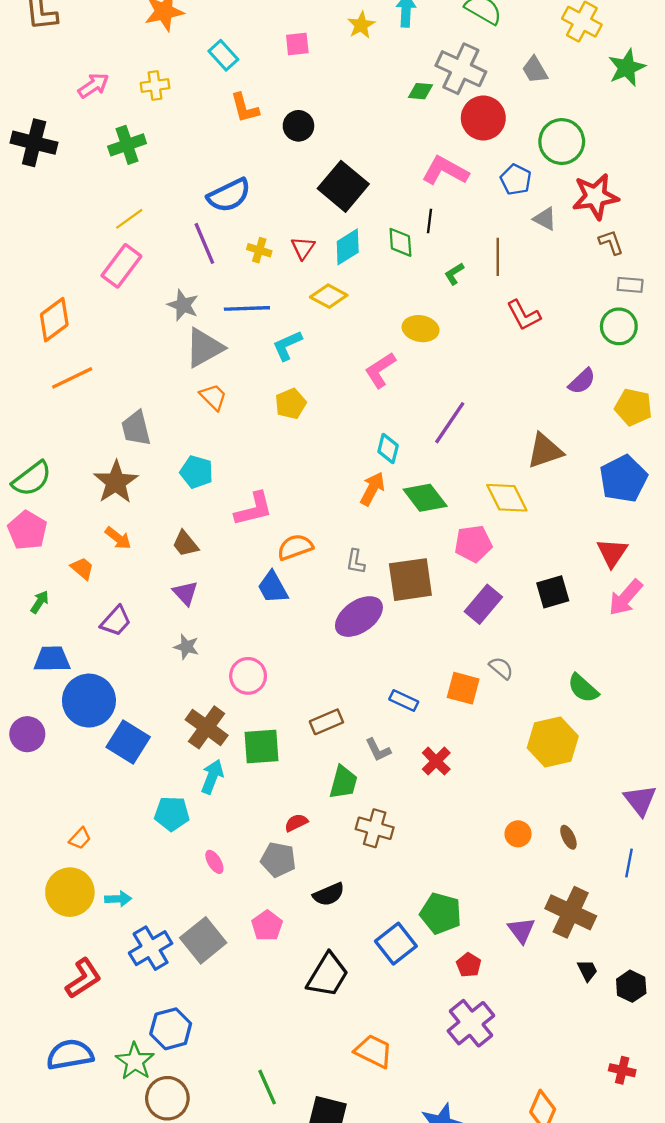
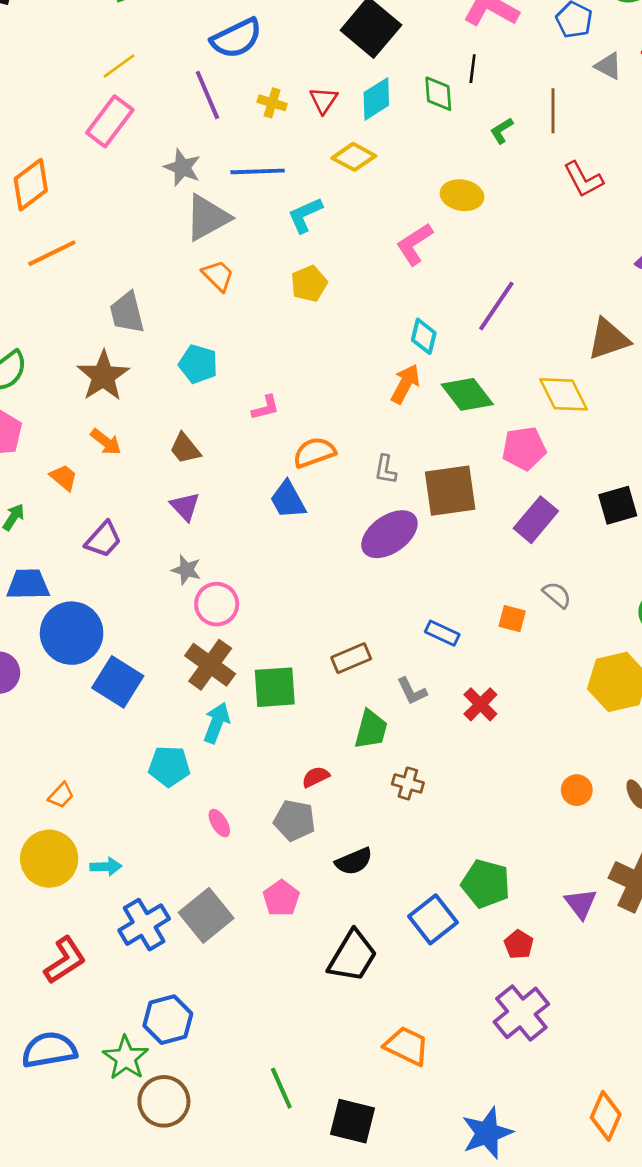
pink L-shape: (254, 509) -> (265, 408), size x0.6
pink circle: (248, 676) -> (217, 604), moved
orange square: (463, 688) -> (512, 619), size x0.7
brown cross: (375, 828) -> (408, 783), size x0.7

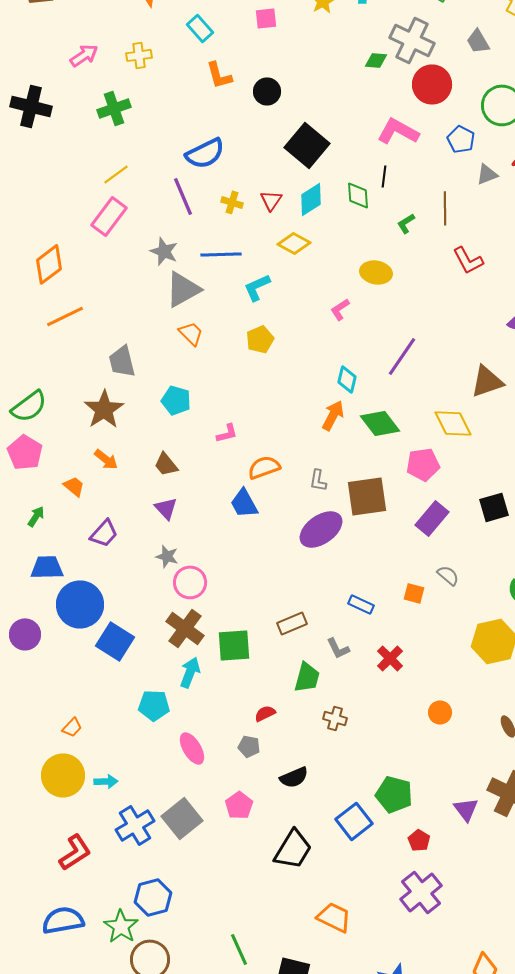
gray triangle: (608, 66) -> (487, 174), turned -50
pink L-shape: (415, 244) -> (340, 309), size x0.7
orange circle: (577, 790) -> (440, 712), moved
gray pentagon: (294, 820) -> (249, 746), size x0.7
pink ellipse: (219, 823) -> (192, 748), size x1.5

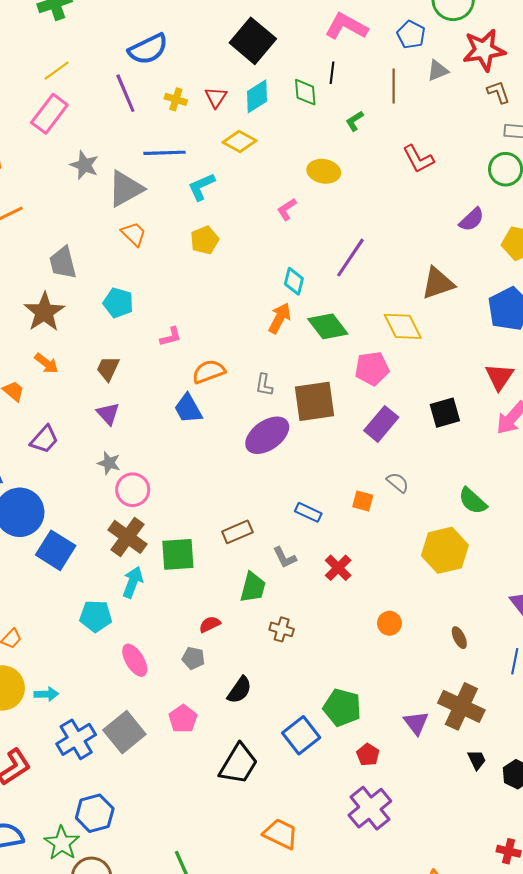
brown line: (445, 208) -> (394, 86), moved
gray star: (164, 251) -> (84, 165), moved
brown trapezoid: (166, 464) -> (108, 368), turned 64
black semicircle: (294, 777) -> (239, 690), turned -32

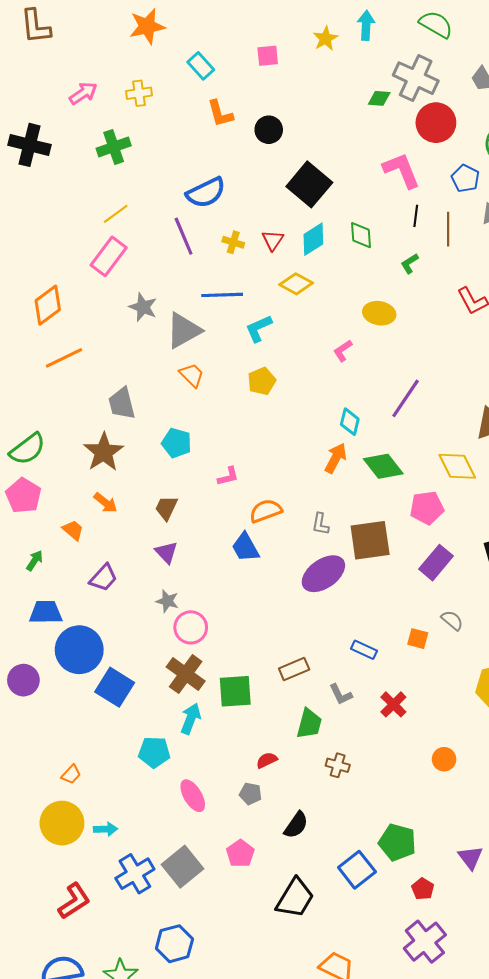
pink L-shape: (346, 26) -> (402, 170), turned 39
black line: (332, 73) -> (416, 216), moved
blue hexagon: (95, 813) -> (174, 944), moved

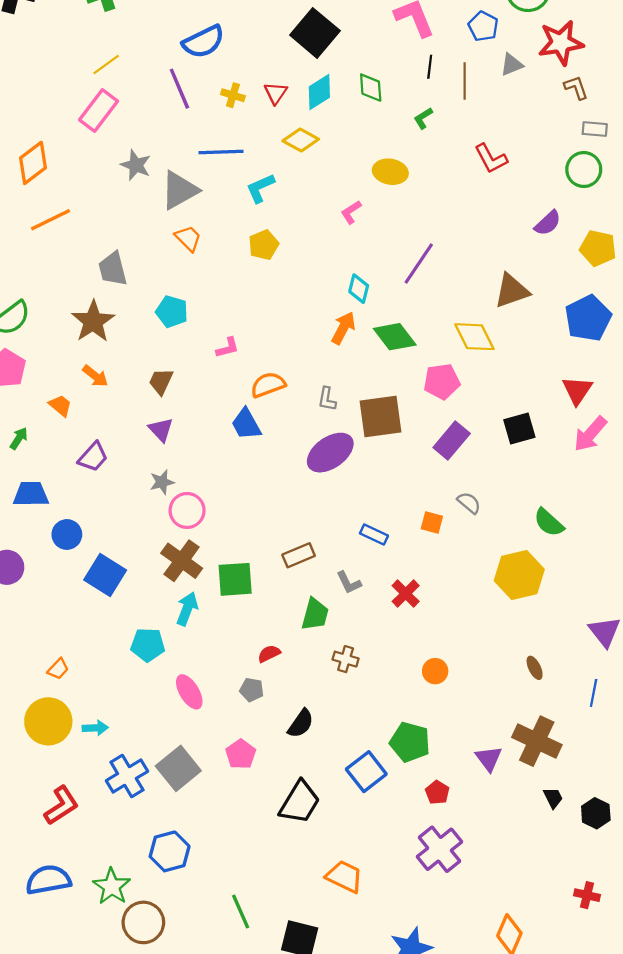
gray star: (167, 601) -> (162, 482), turned -30
blue circle: (79, 650) -> (67, 535), size x0.6
orange circle: (444, 759) -> (435, 671), moved

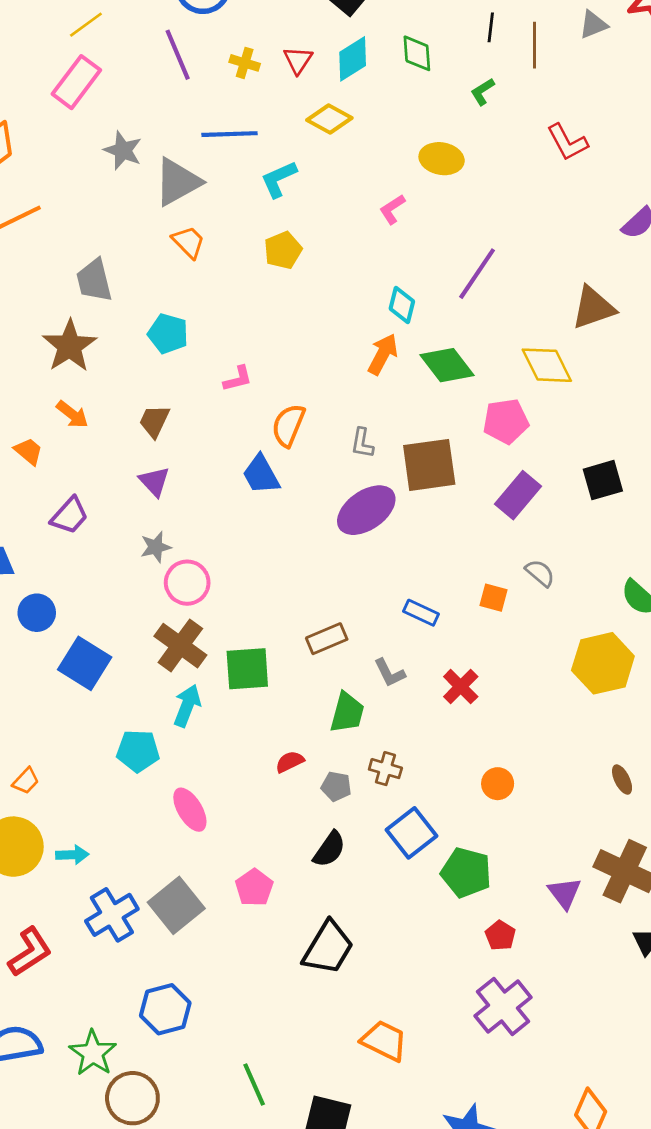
orange semicircle: (268, 385) -> (288, 425), turned -48
gray pentagon: (252, 690) -> (336, 786), moved
blue square: (366, 772) -> (411, 833), moved

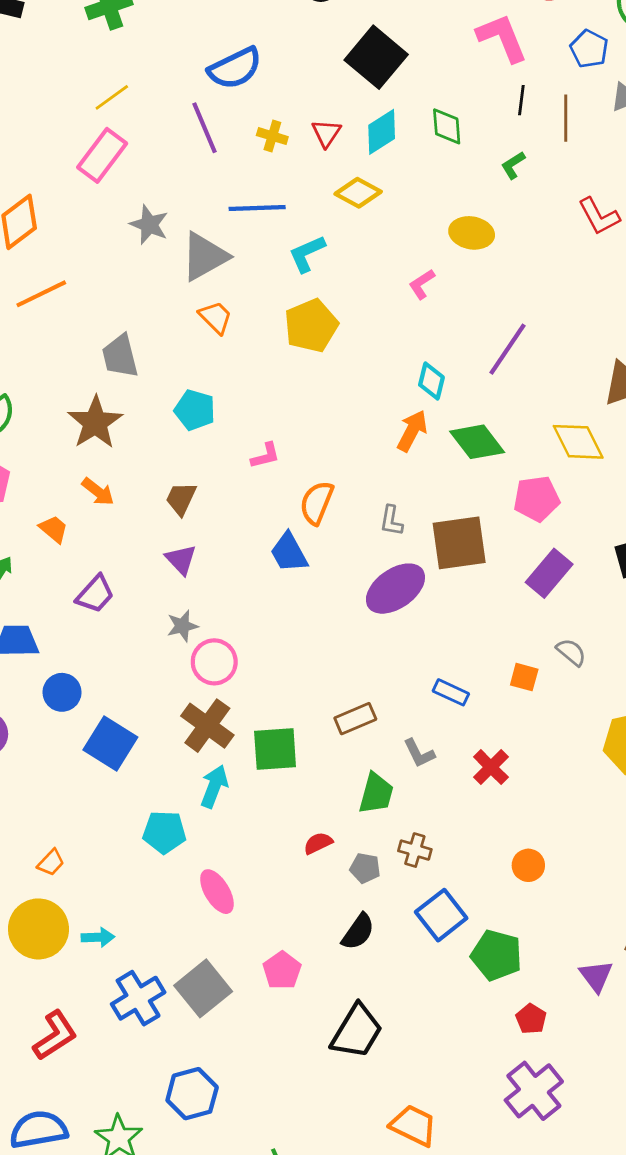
yellow pentagon: (283, 250) -> (311, 326), size x1.4

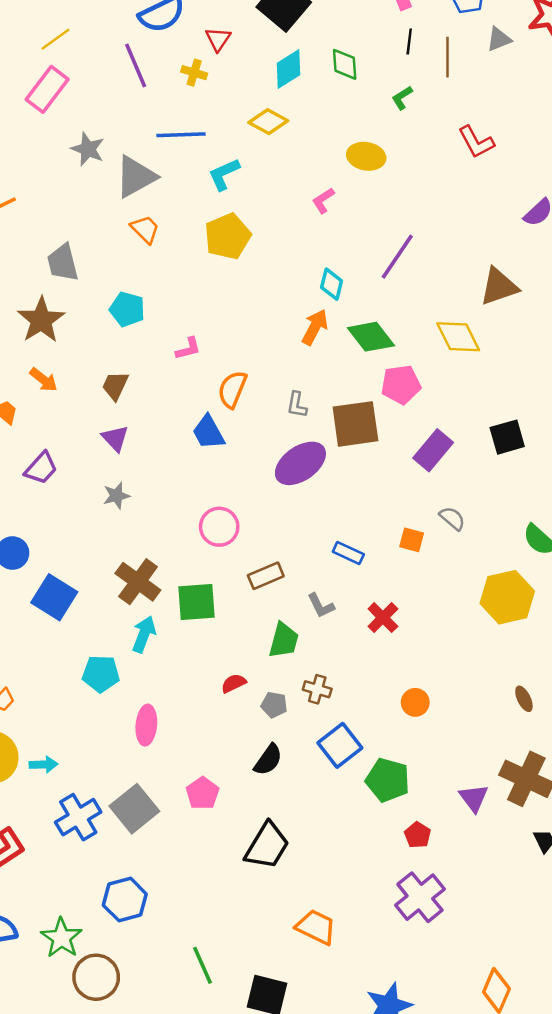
red triangle: (326, 133) -> (218, 39), moved
pink pentagon: (537, 499) -> (401, 385), moved
pink circle: (214, 662) -> (219, 527), moved
pink ellipse: (217, 892) -> (146, 725), turned 36

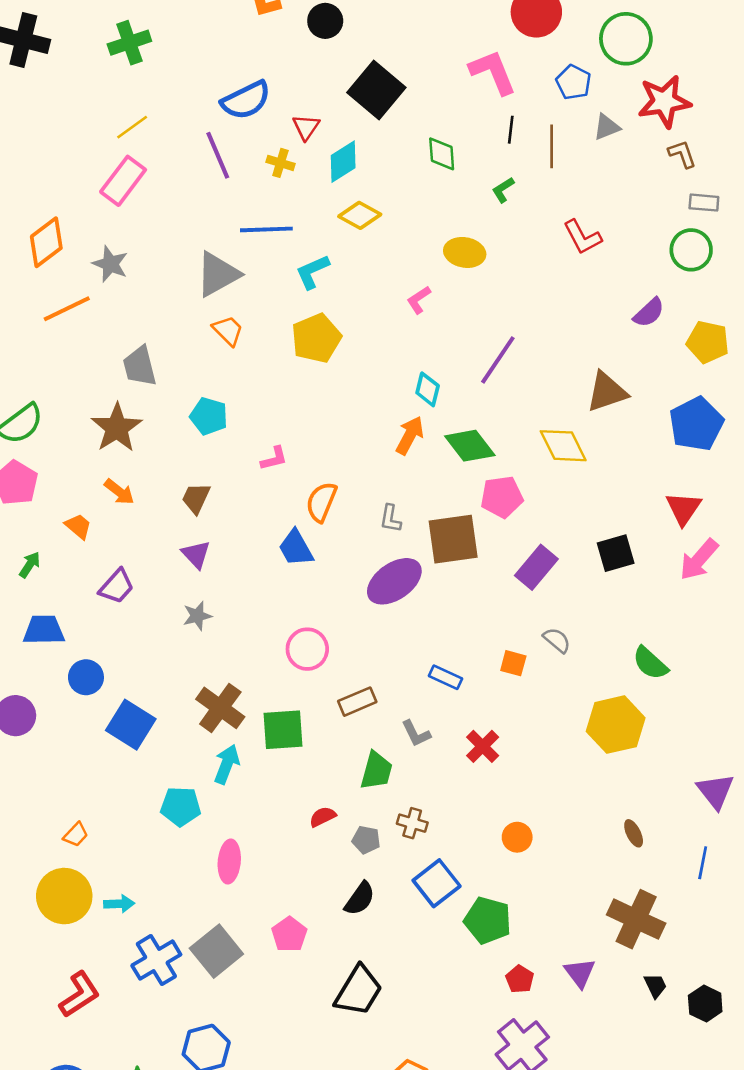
cyan diamond: (289, 69) -> (343, 162), moved
gray star: (88, 149) -> (110, 264), moved
purple triangle: (474, 798) -> (580, 973), moved

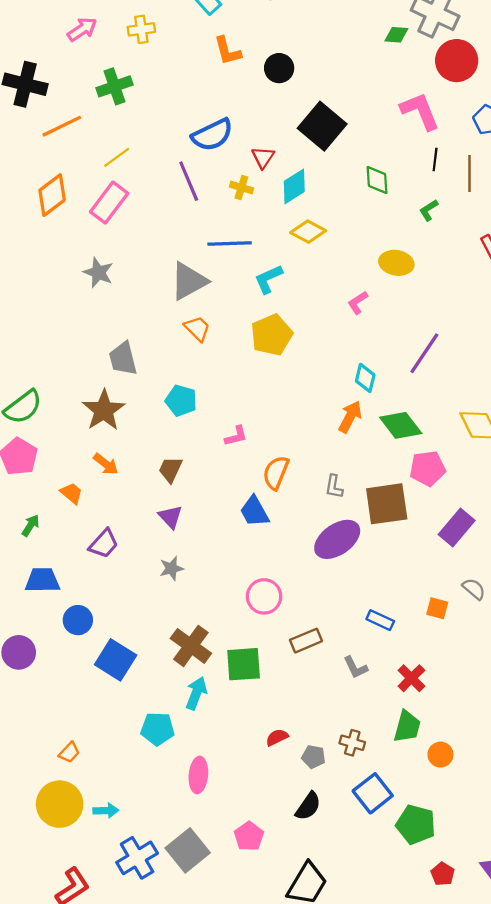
orange diamond: (46, 242) -> (52, 195), moved
orange line: (67, 309) -> (62, 126), moved
green trapezoid: (376, 771) -> (407, 727), moved

